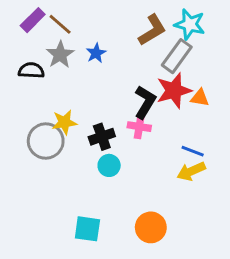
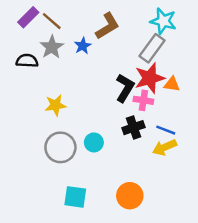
brown L-shape: (152, 30) -> (107, 26), moved
pink cross: (139, 127) -> (143, 100), moved
black cross: (102, 137) -> (134, 128), moved
gray circle: (46, 141) -> (60, 147), moved

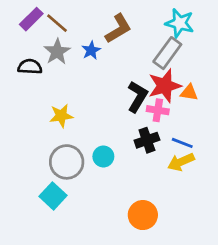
cyan square: (75, 197) -> (53, 196), moved, turned 35

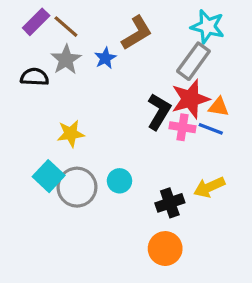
black cross: (147, 140) -> (170, 203), moved
blue line: (182, 143) -> (211, 129), moved
cyan square: (53, 196) -> (49, 176), moved

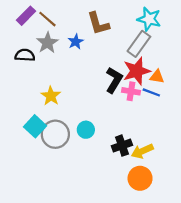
brown L-shape: (137, 33) -> (98, 24), turned 105
yellow star: (71, 134) -> (51, 96), turned -30
yellow arrow: (209, 187) -> (142, 151), moved
orange circle: (165, 249) -> (140, 178), moved

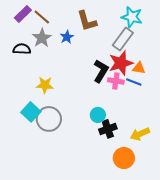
yellow star: (51, 96) -> (45, 85), turned -30
cyan circle: (86, 130) -> (98, 115), moved
yellow arrow: (142, 151) -> (140, 134), moved

